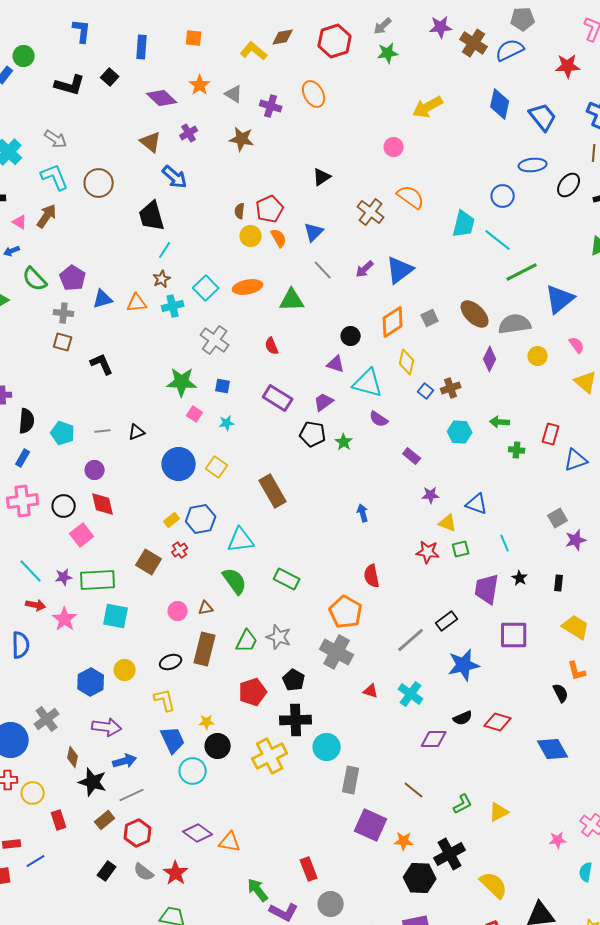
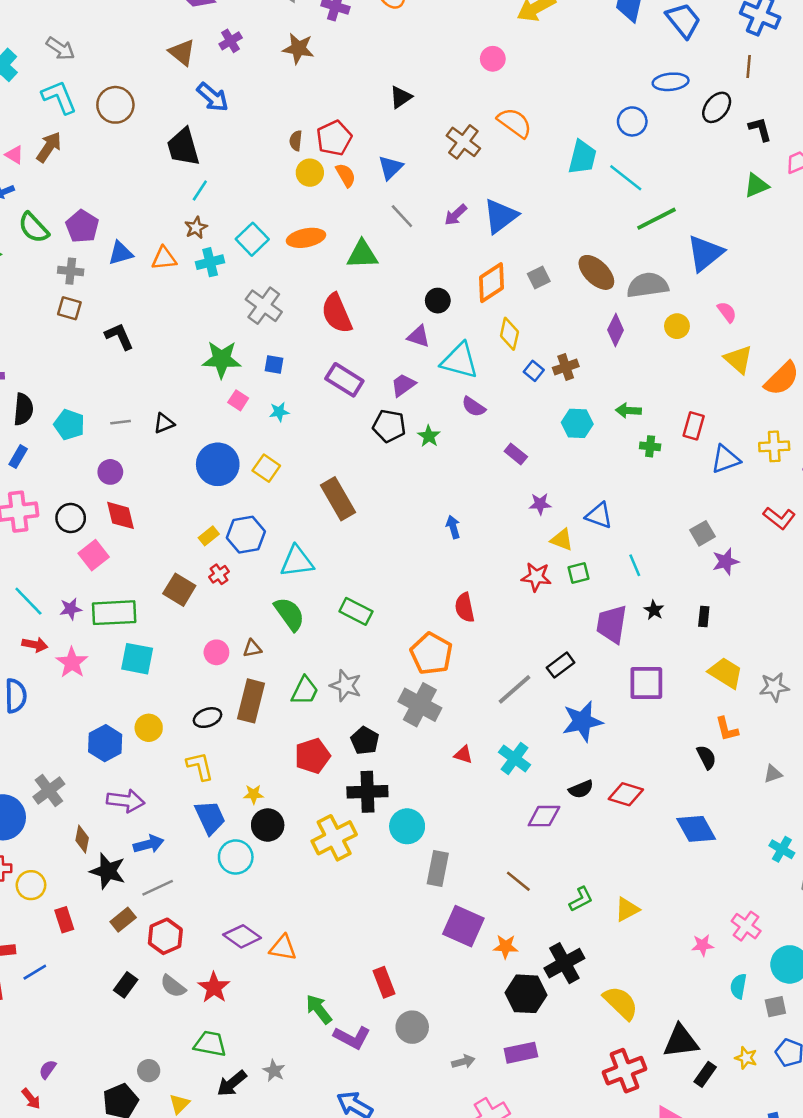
red semicircle: (272, 346) -> (337, 313), size x1.8

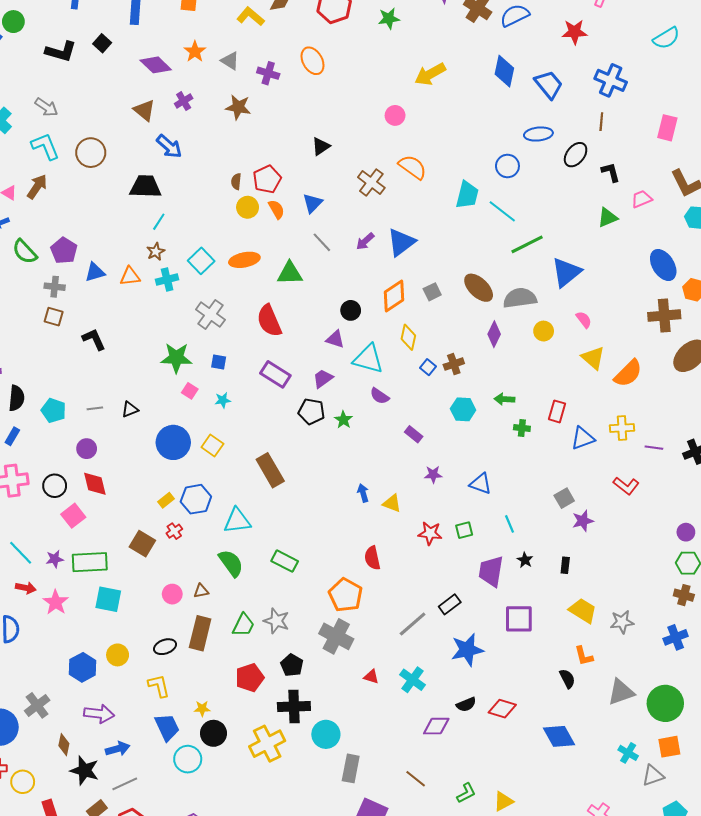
black trapezoid: (183, 147) -> (145, 187), turned 108
yellow triangle: (562, 540) -> (392, 503), moved
gray triangle: (773, 774) -> (621, 692), size x1.8

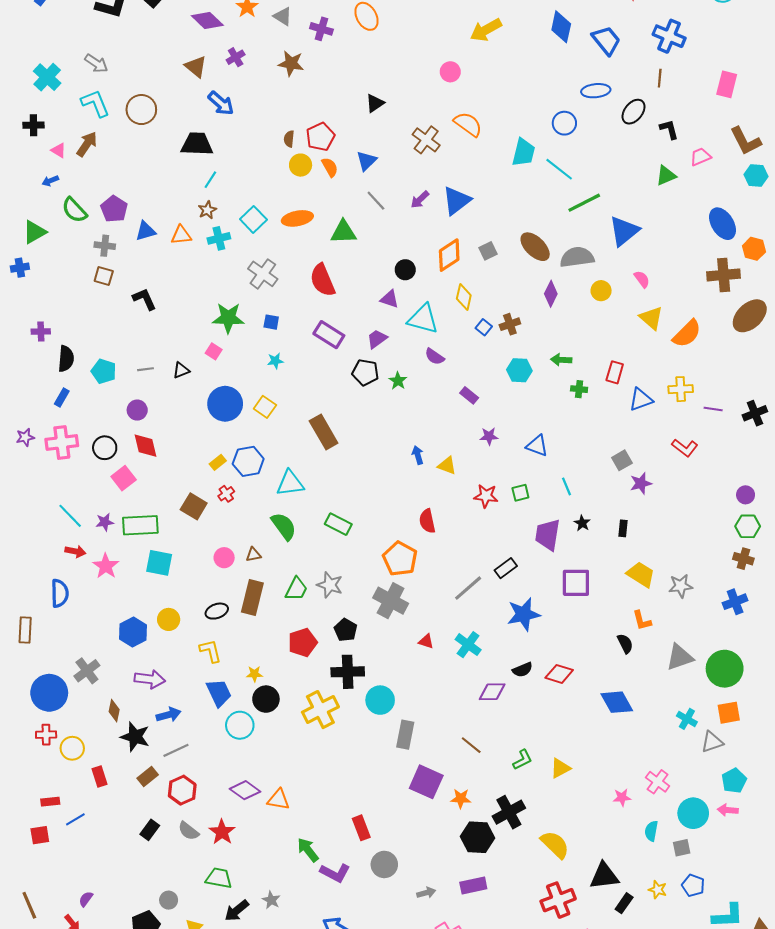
pink square: (190, 391) -> (214, 351), moved

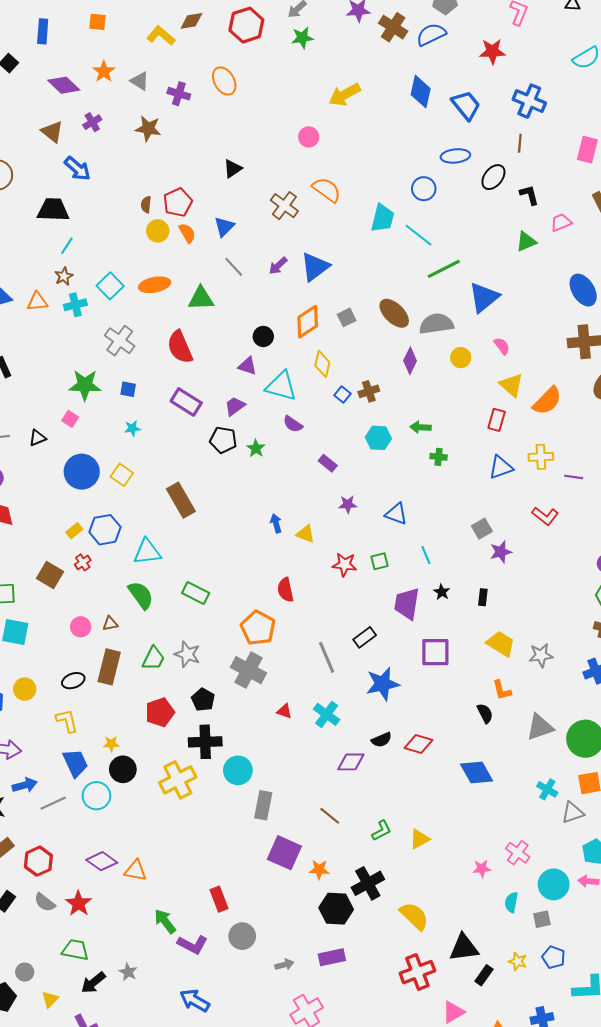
red rectangle: (615, 372) -> (497, 420), moved
gray line: (468, 588) -> (327, 657), turned -72
gray line: (176, 750) -> (53, 803), moved

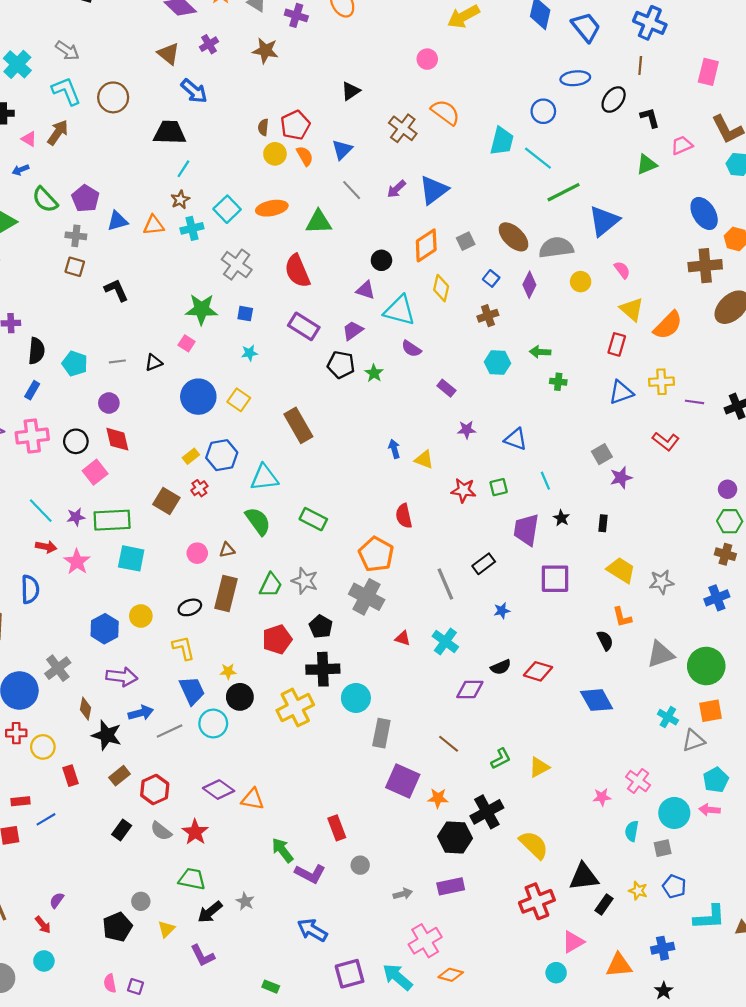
blue square: (342, 395) -> (491, 278), moved
blue star: (383, 684) -> (502, 611), size x0.5
gray circle: (242, 936) -> (360, 865), size x0.7

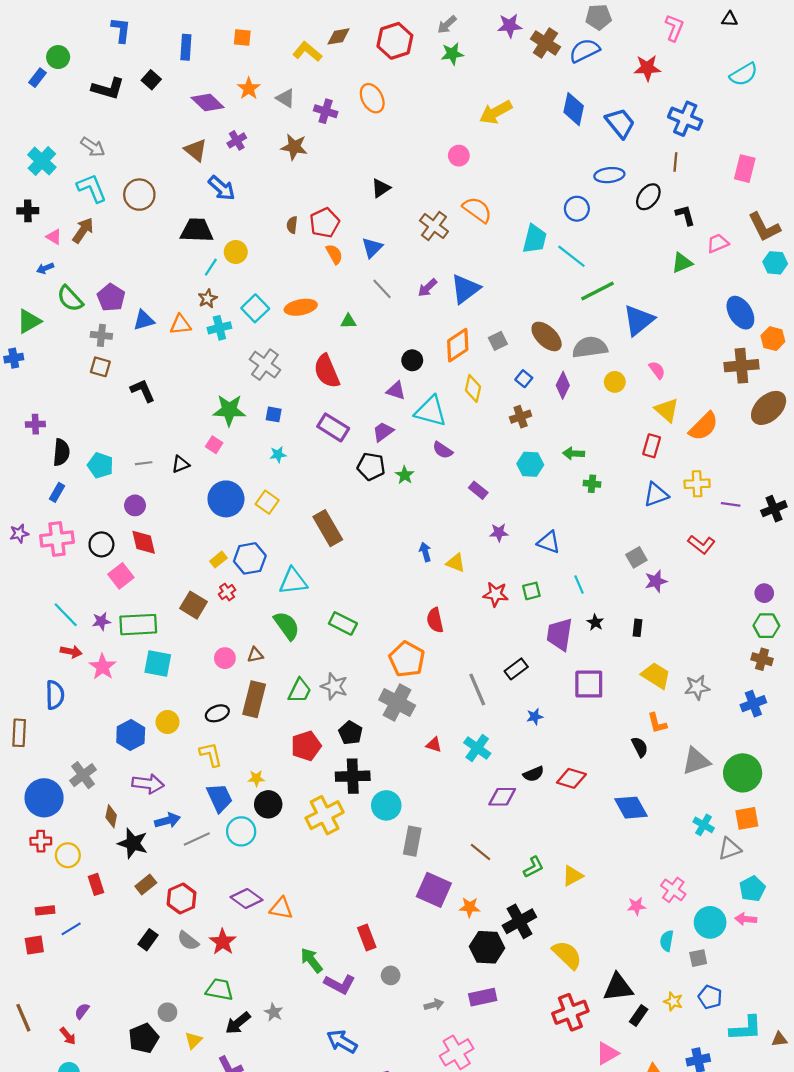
yellow circle: (275, 154) -> (236, 252), moved
green triangle: (319, 222) -> (348, 321), size x0.6

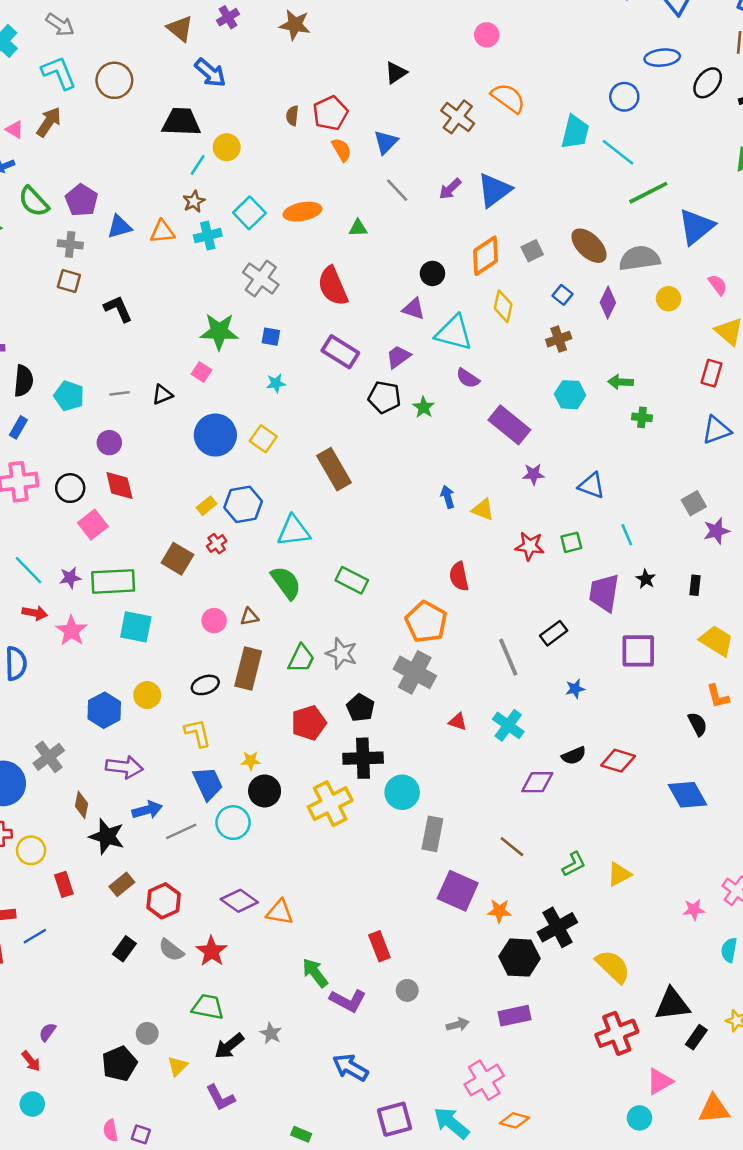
purple rectangle: (478, 490) -> (509, 425), size x1.8

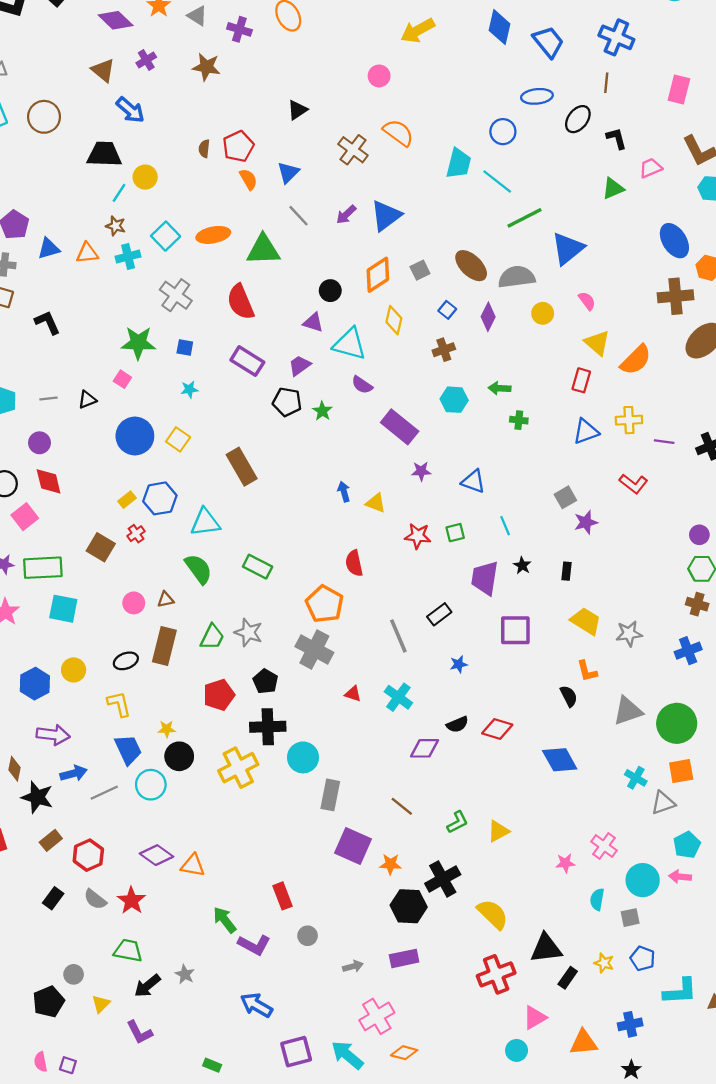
brown star: (194, 201) -> (116, 226), turned -30
green triangle: (358, 228) -> (263, 250), size x2.0

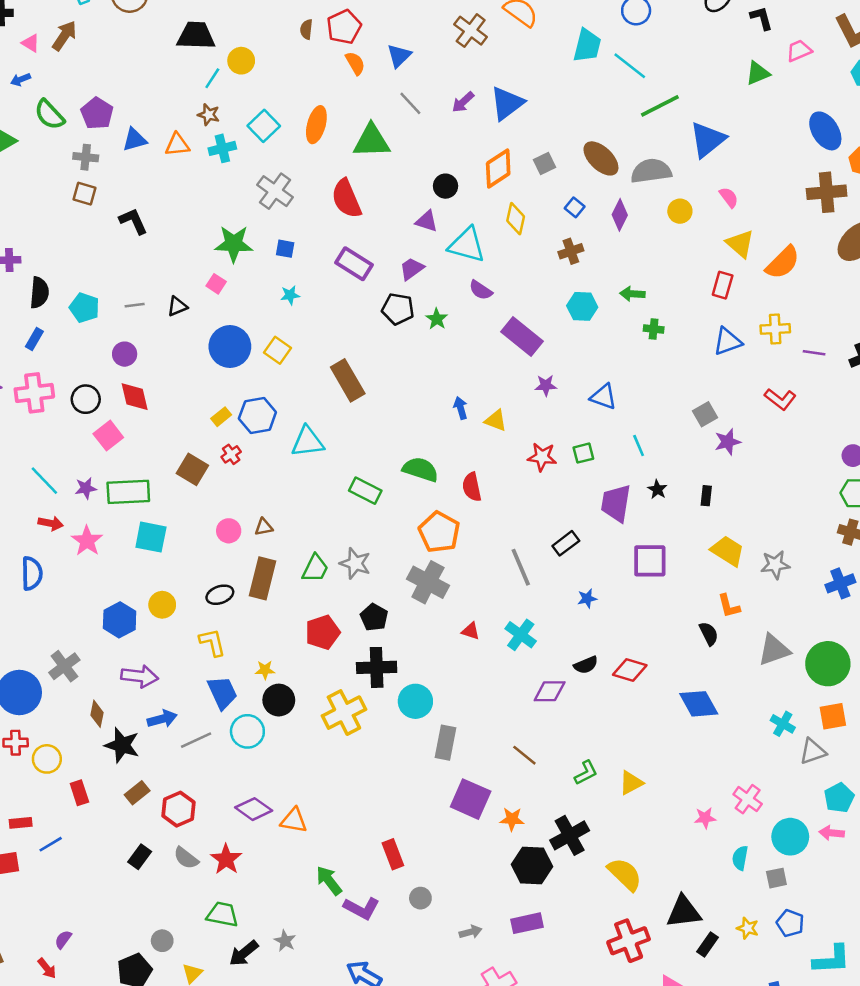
orange ellipse: (213, 235) -> (316, 125), turned -64
green semicircle: (198, 569) -> (420, 469), moved, turned -36

